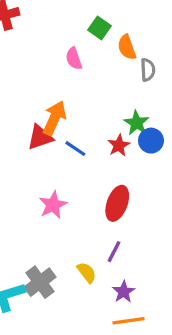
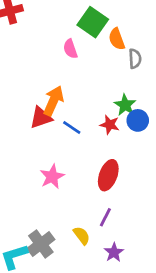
green square: (100, 28) -> (93, 22), size x1.5
red star: (119, 145) -> (110, 125), turned -30

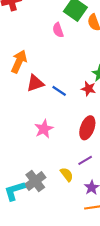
orange arrow: (54, 101) -> (19, 62), moved
purple line: (105, 217) -> (85, 160), turned 32

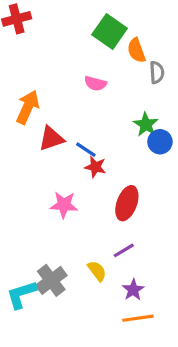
pink semicircle: (58, 30) -> (95, 83), moved, turned -56
red star: (88, 89) -> (95, 167), moved
pink star: (44, 129) -> (64, 205), turned 30

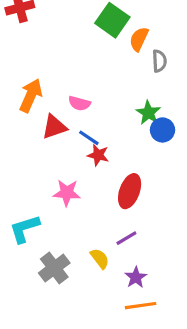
orange semicircle: (136, 50) -> (139, 39), turned 45
pink semicircle: (95, 83) -> (79, 103), moved
cyan L-shape: (21, 295) -> (25, 229), moved

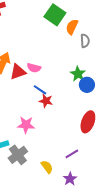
red triangle: (54, 127) -> (18, 72), moved
red ellipse: (130, 191) -> (88, 122), moved
purple line: (126, 238) -> (72, 154), moved
gray cross: (54, 268) -> (18, 155), moved

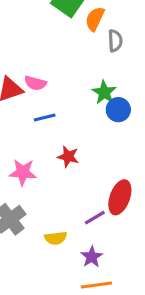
blue line: (40, 90) -> (45, 117), turned -48
red star: (46, 101) -> (68, 157), moved
red ellipse: (88, 122) -> (120, 197), moved
yellow semicircle: (47, 167) -> (56, 238), turned 120

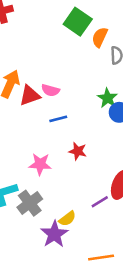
yellow semicircle: (56, 238) -> (67, 219), turned -30
purple star: (92, 257) -> (54, 234), moved, size x1.5

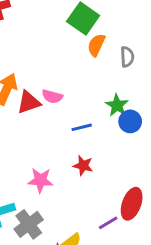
orange semicircle: (100, 37) -> (96, 45), moved
blue line: (58, 119) -> (82, 127), moved

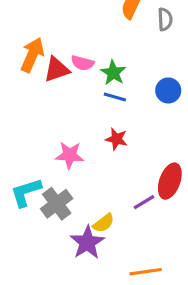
green star: (117, 105) -> (113, 73), moved
blue line: (82, 127) -> (115, 97), turned 30

